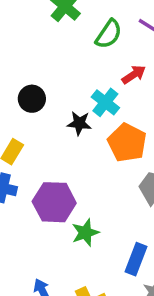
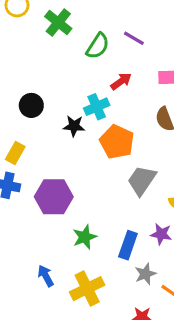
cyan cross: (105, 102) -> (97, 107), turned 30
green star: (85, 233) -> (85, 237), moved

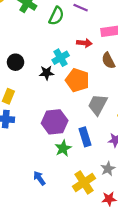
red arrow: (121, 81) -> (84, 43), moved, turned 48
purple hexagon: (54, 197) -> (55, 122), moved
blue rectangle: (128, 245) -> (85, 137), moved, turned -30
yellow cross: (87, 289) -> (84, 182), moved

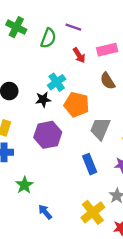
red arrow: (84, 43) -> (79, 55), moved, turned 56
purple hexagon: (55, 122) -> (48, 135), moved
green star: (63, 148) -> (24, 185), moved

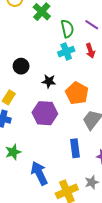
green semicircle: (48, 38) -> (67, 29), turned -48
cyan cross: (57, 82) -> (66, 52), moved
blue arrow: (45, 212) -> (39, 173), moved, size x1.6

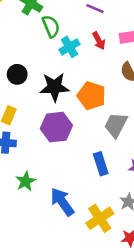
green semicircle: (67, 29) -> (51, 26), moved
black star: (49, 81) -> (54, 87), size x1.6

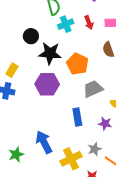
black circle: (17, 74) -> (31, 36), moved
gray trapezoid: (116, 125) -> (93, 89), turned 30
green star: (26, 181) -> (16, 155), moved

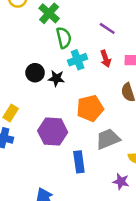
black star: (50, 53) -> (56, 78), moved, size x0.6
orange pentagon: (77, 64) -> (90, 108), turned 30
blue rectangle: (77, 117) -> (79, 162), moved

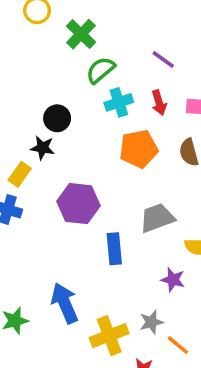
green semicircle: (64, 38) -> (101, 70), turned -120
black star: (56, 78) -> (43, 148), moved
orange pentagon: (90, 108) -> (139, 149), moved

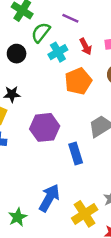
purple line: (163, 60) -> (70, 18), moved
black circle: (57, 118) -> (17, 54), moved
blue arrow: (65, 303) -> (49, 198), turned 64

